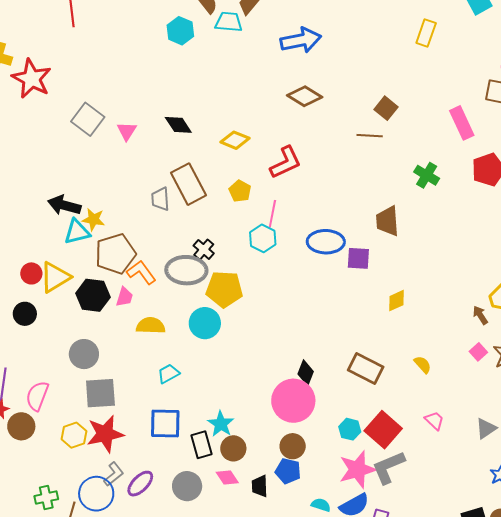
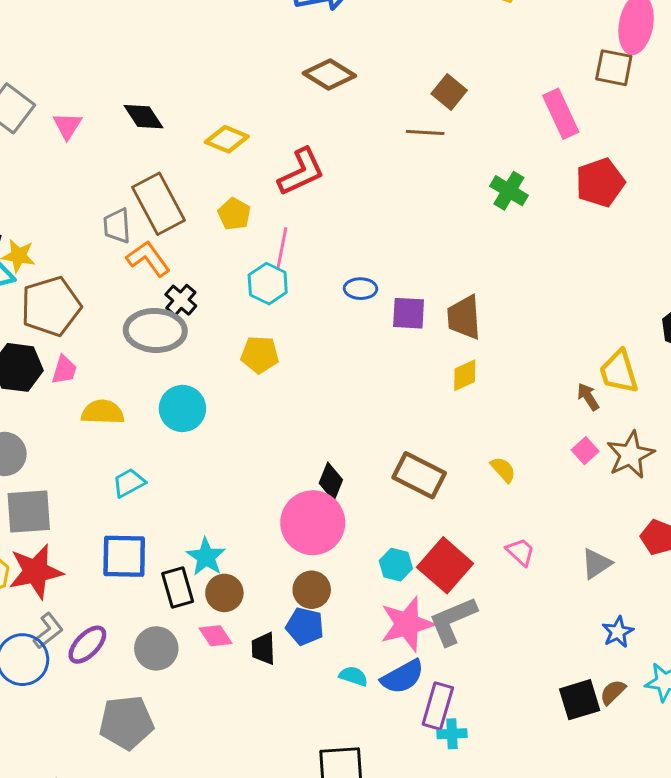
brown trapezoid: (388, 221) -> (464, 317), moved
blue ellipse: (326, 242) -> (361, 289), size x0.6
orange L-shape: (141, 272) -> (148, 259), moved
yellow pentagon: (224, 289) -> (260, 355), moved, size x0.7

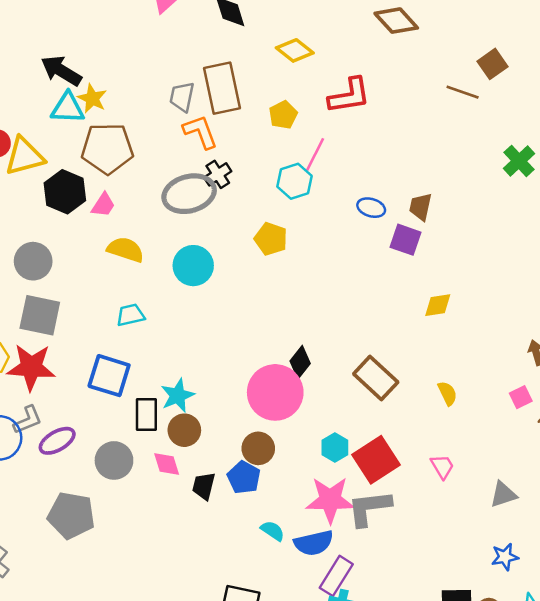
brown trapezoid: (464, 317) -> (421, 207), moved, size x0.7
gray ellipse: (155, 330) -> (189, 194), turned -33

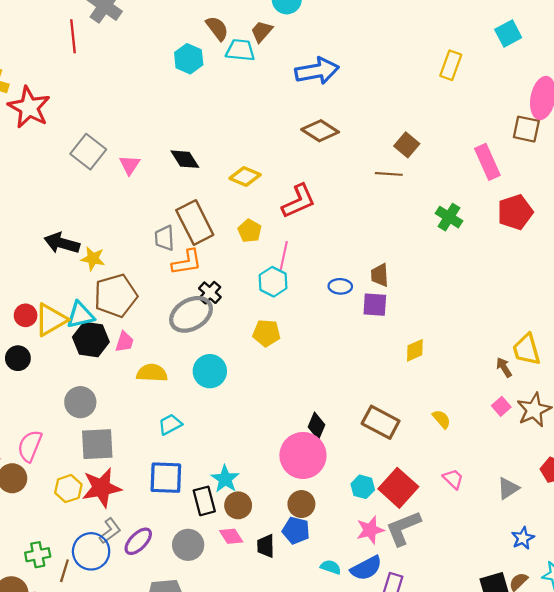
cyan triangle: (68, 108) -> (80, 315), moved
orange L-shape: (200, 132) -> (187, 262), turned 116
pink star: (330, 500) -> (370, 530), size x0.7

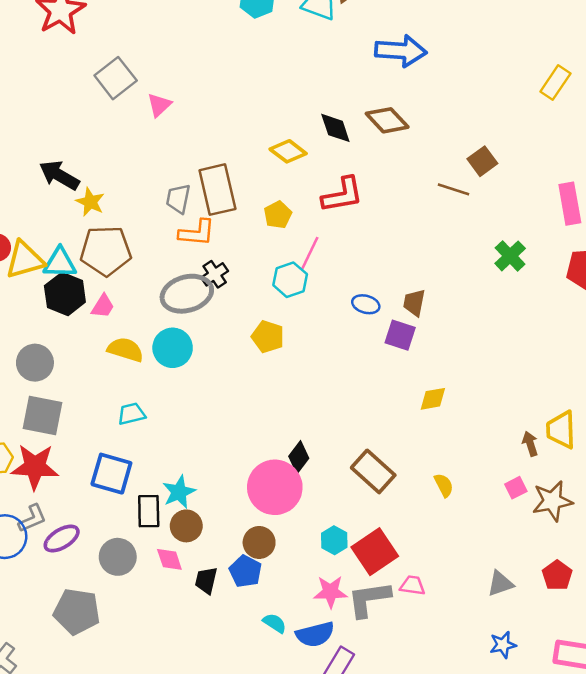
black diamond: (185, 159) -> (335, 128), moved
cyan circle: (210, 371) -> (173, 348), moved
pink trapezoid: (453, 479) -> (412, 585), moved, turned -50

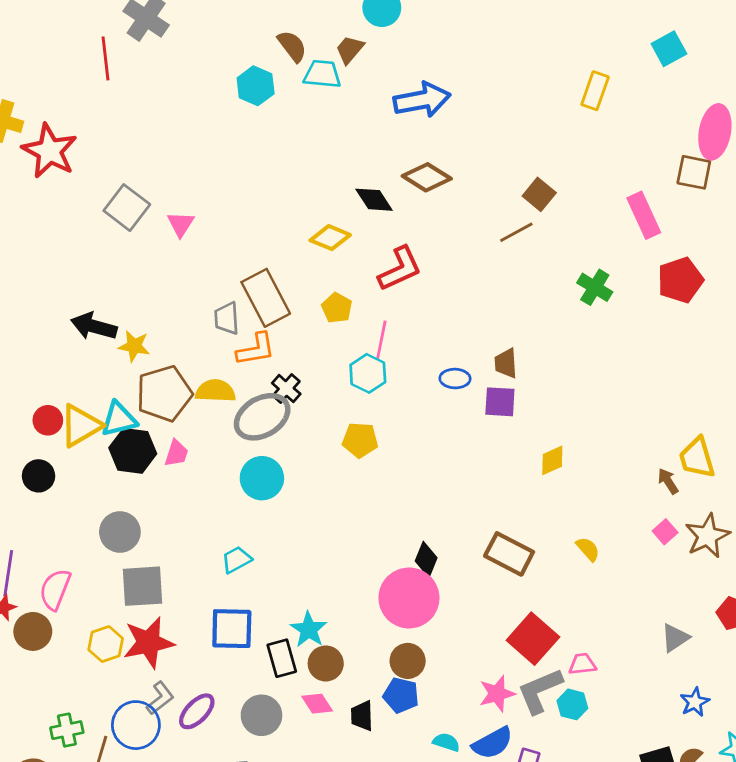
brown line: (453, 189) -> (516, 232), turned -32
yellow semicircle: (125, 350) -> (215, 391), moved
cyan hexagon: (334, 540) -> (572, 704), moved

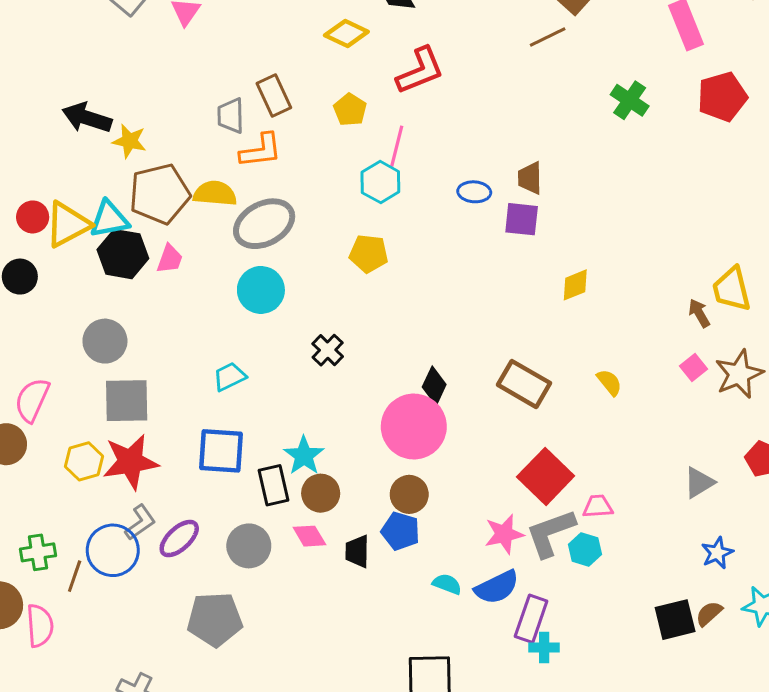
brown rectangle: (266, 298) -> (274, 95), size x0.7
black cross: (286, 388) -> (328, 350), moved

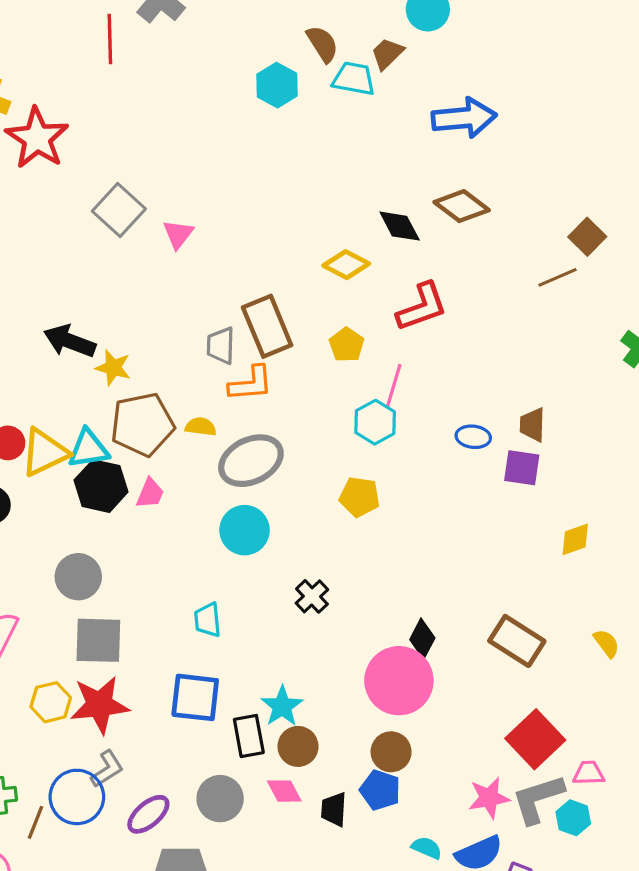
brown rectangle: (274, 95) -> (267, 326), size x1.4
yellow semicircle: (215, 194) -> (201, 427), size x0.7
cyan trapezoid: (230, 377) -> (208, 620), turned -72
purple ellipse: (179, 538) -> (148, 814), moved

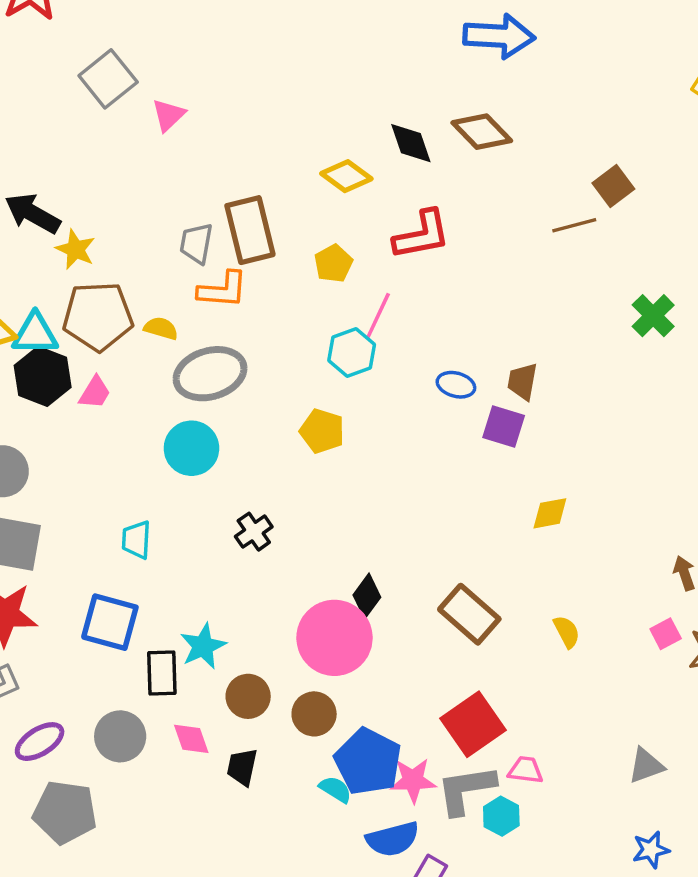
brown circle: (298, 746) -> (248, 696), moved
blue pentagon: (380, 790) -> (368, 762), moved, size x1.5
cyan semicircle: (427, 848) -> (335, 789), moved

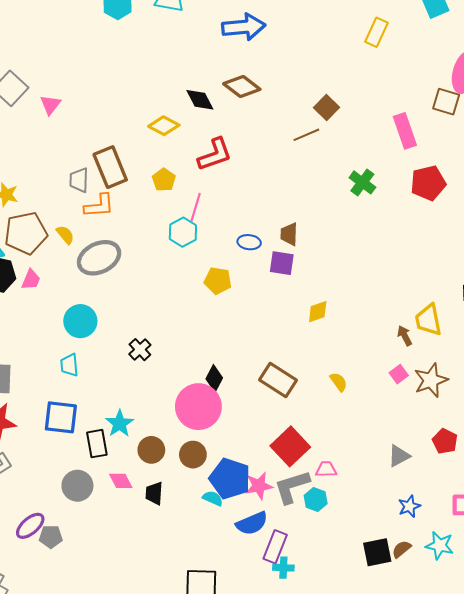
yellow semicircle: (161, 328) -> (65, 235), turned 42
yellow pentagon: (322, 431) -> (218, 281), moved
cyan circle: (191, 448) -> (80, 321), moved
purple ellipse: (40, 742) -> (30, 526), moved
gray pentagon: (65, 812) -> (51, 537), size x0.6

